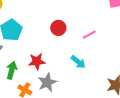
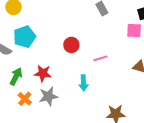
cyan arrow: (78, 62) -> (83, 83), turned 35

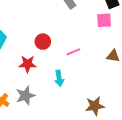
red star: (43, 73) -> (28, 64), moved

